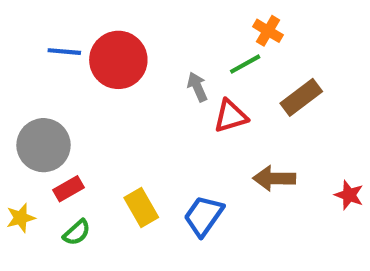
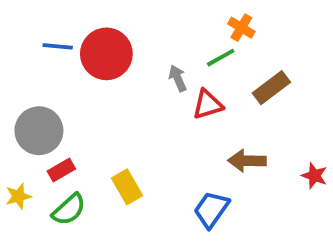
blue trapezoid: (204, 216) -> (211, 209), moved
green semicircle: (77, 232) -> (69, 209), size x1.4

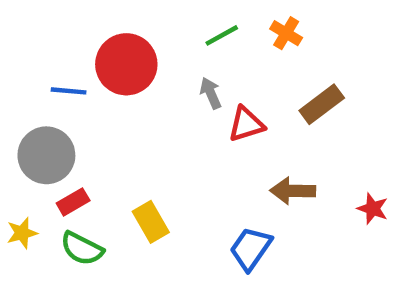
blue line: (58, 46) -> (69, 91), moved
green line: (221, 58) -> (222, 35), moved
green semicircle: (69, 209) -> (82, 249), turned 69

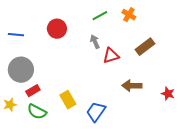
red circle: (126, 64) -> (57, 29), size x0.7
blue line: (69, 91) -> (16, 35), moved
blue trapezoid: (251, 249) -> (96, 112), moved

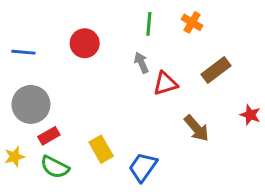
green line: (100, 16) -> (149, 24), turned -56
brown arrow: (132, 86) -> (197, 128), turned -132
red star: (168, 94) -> (250, 115), moved

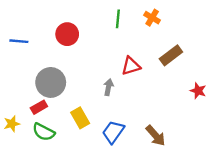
gray arrow: (141, 63) -> (108, 87), moved, turned 35
gray circle: (31, 104) -> (51, 82), moved
brown arrow: (197, 128) -> (156, 136), moved

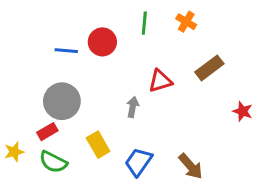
red circle: (67, 34) -> (102, 42), moved
blue line: (19, 41) -> (66, 51), moved

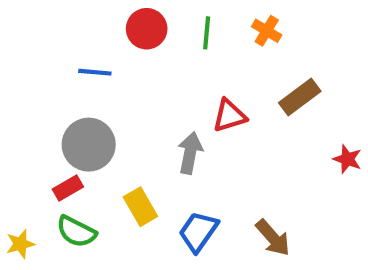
red circle: (102, 42) -> (147, 29), moved
gray arrow: (133, 107) -> (190, 153), size x1.4
yellow star: (14, 152) -> (20, 244), moved

